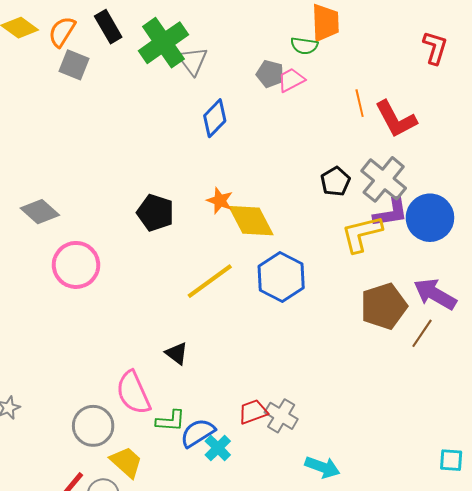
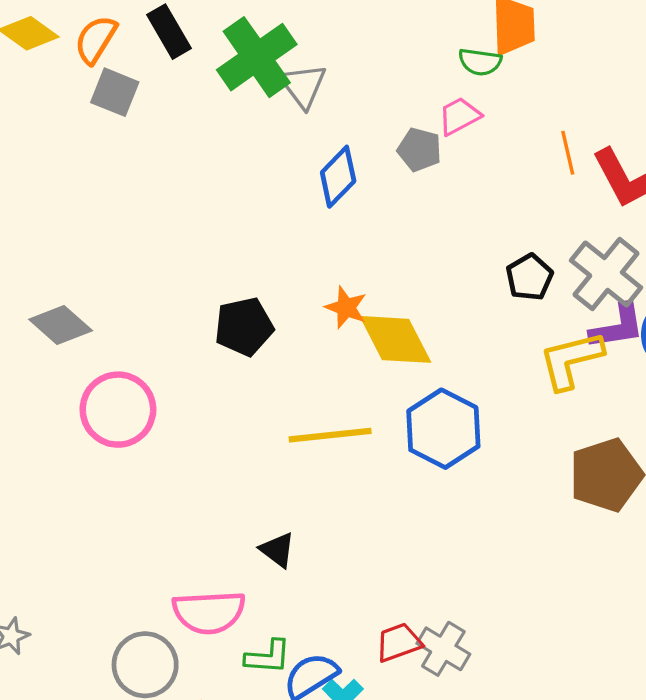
gray pentagon: (270, 74) -> (419, 150), moved
black pentagon: (155, 213) -> (244, 327), turned -30
yellow line: (210, 281) -> (330, 435), turned 30
pink semicircle: (133, 393) -> (209, 612), turned -69

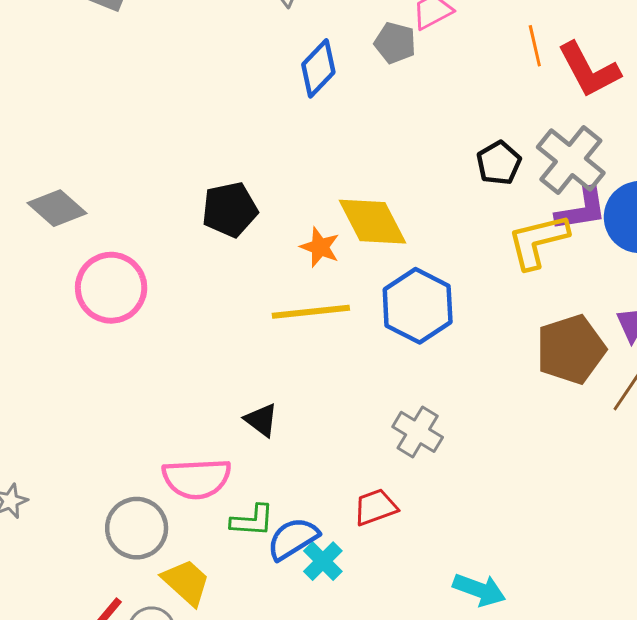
orange star: (346, 307) -> (320, 247), moved
gray cross: (443, 649) -> (418, 432), moved

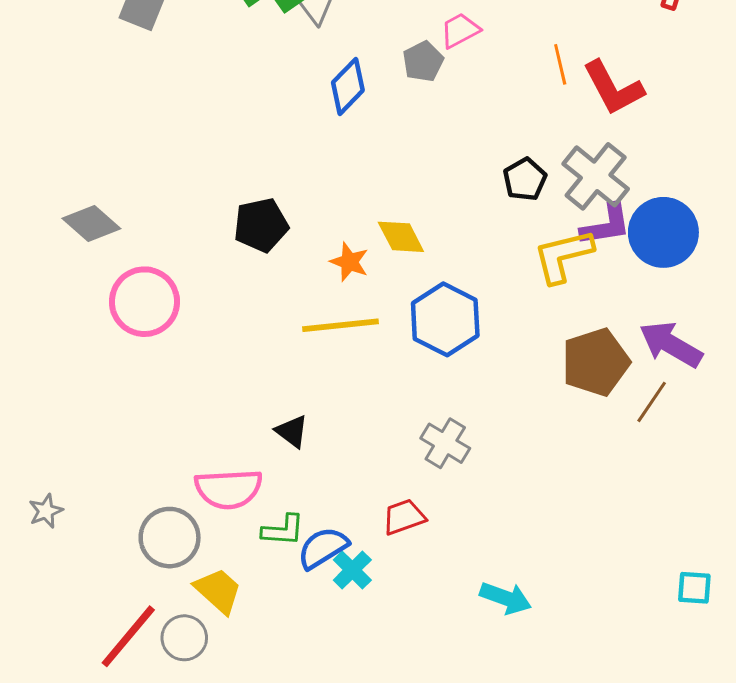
gray pentagon: (395, 43) -> (423, 61), turned 30
yellow diamond: (373, 222) -> (401, 237), size x0.7

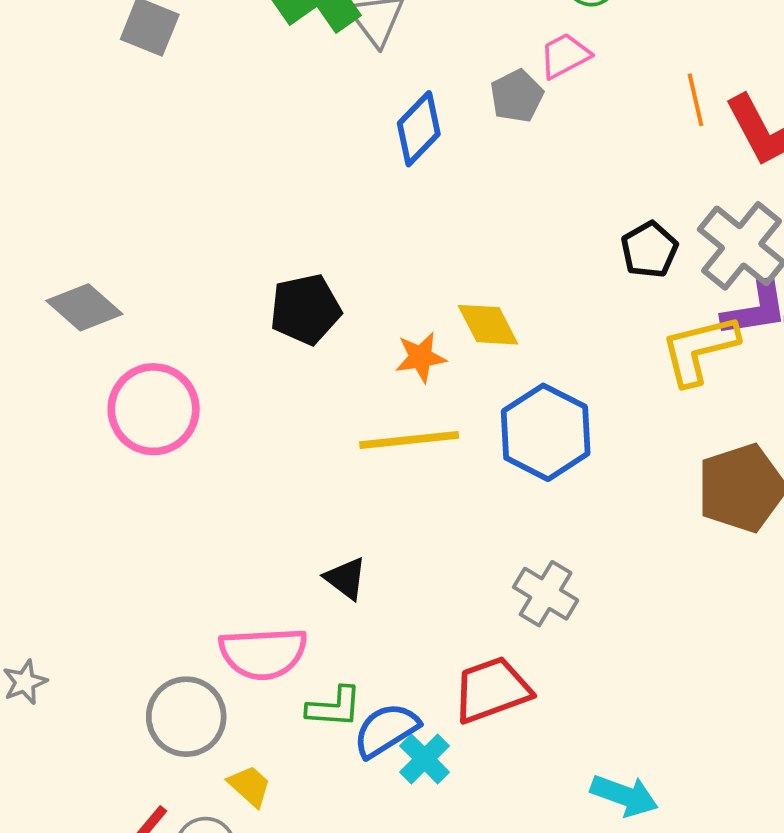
orange star: (349, 262) -> (421, 357), turned -30
red trapezoid: (404, 517) -> (492, 690), size x1.4
yellow trapezoid: (218, 591) -> (250, 786), size x0.7

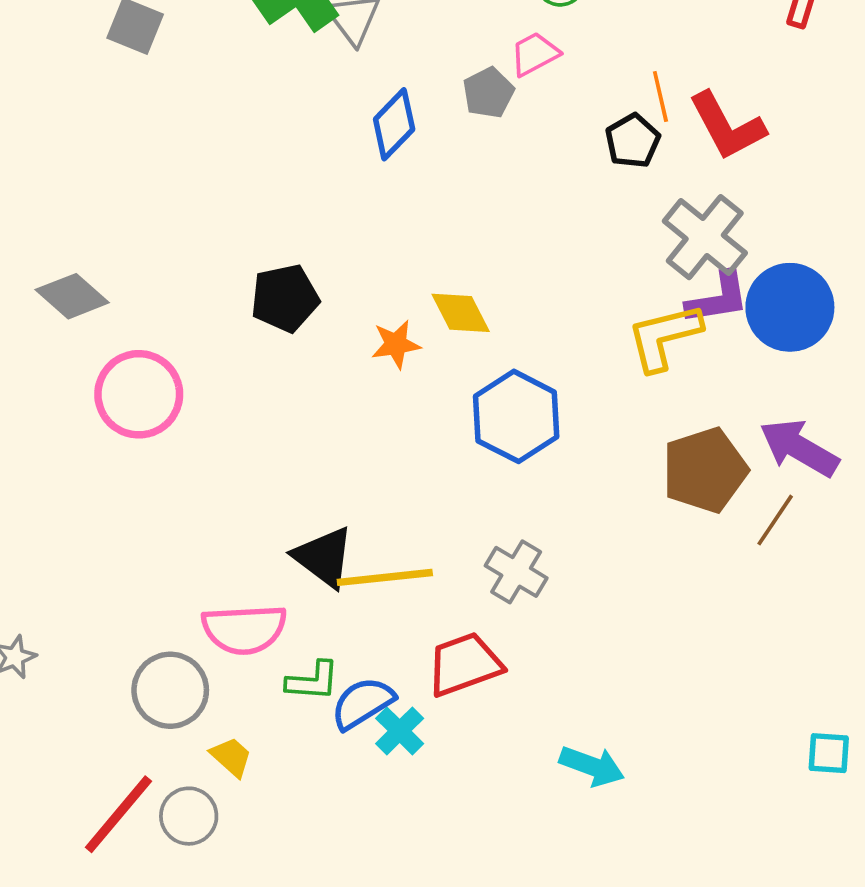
black pentagon: (649, 250) -> (633, 141), moved
yellow line: (409, 440) -> (385, 577), moved
black triangle: (346, 578) -> (324, 557), size x1.5

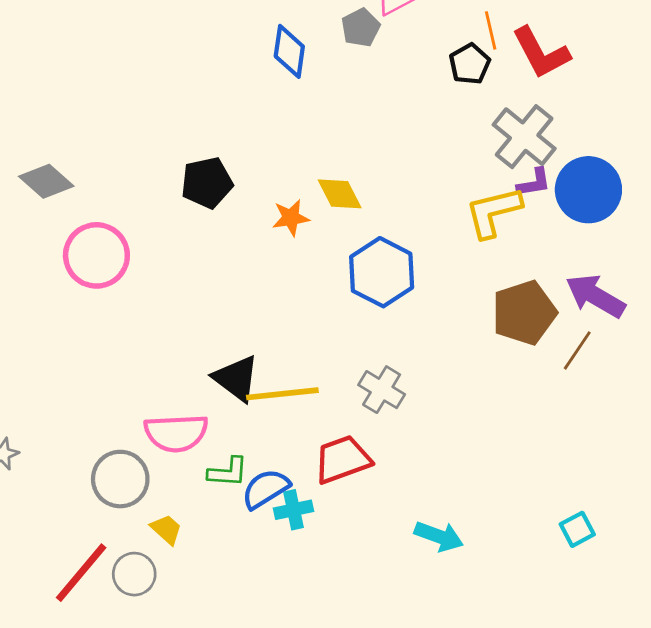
blue diamond: (394, 124) -> (289, 51), turned -36
purple L-shape: (718, 298) -> (534, 183), size x0.7
cyan cross: (400, 731) -> (294, 510), turned 33
cyan square: (829, 753) -> (577, 529), moved, turned -32

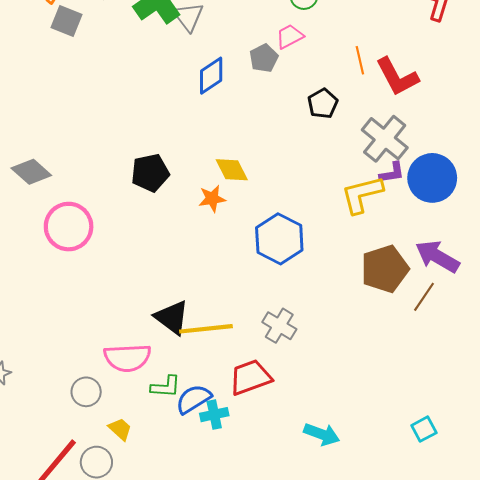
blue diamond: (289, 51) -> (211, 76), turned 48
black pentagon: (470, 64) -> (323, 104), moved
yellow diamond: (340, 194) -> (232, 170), moved
gray circle: (120, 479) -> (86, 392), size x0.7

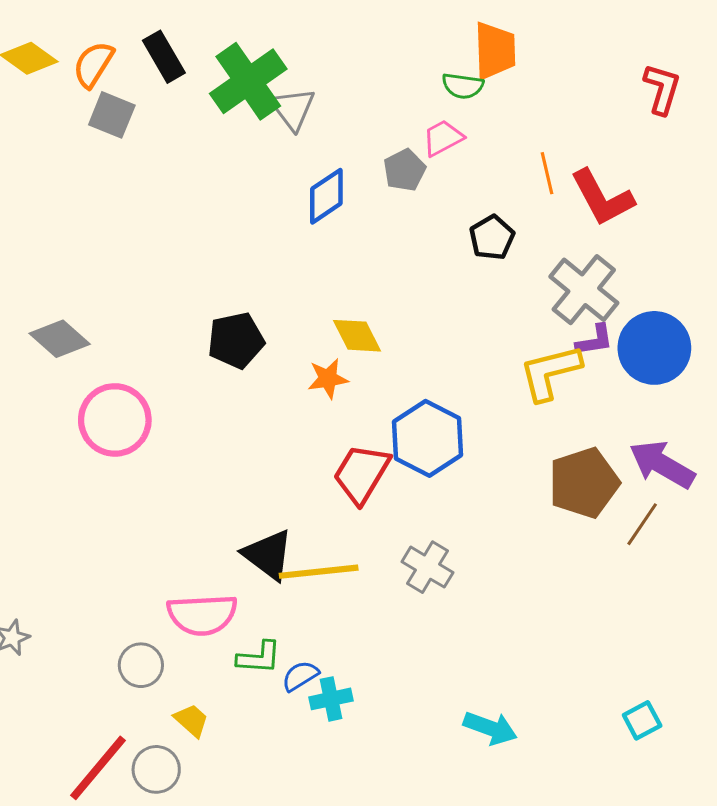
red trapezoid: (250, 377) -> (362, 474), moved, turned -39
blue semicircle: (194, 399) -> (300, 676), size x0.7

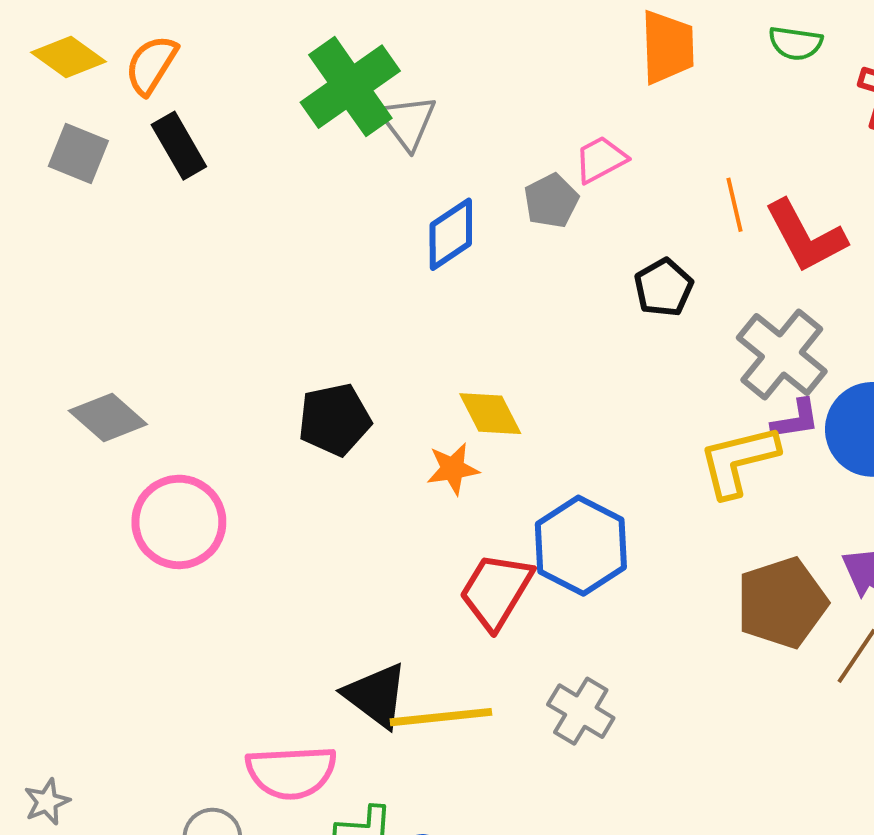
black rectangle: (164, 57) -> (179, 146), moved
green semicircle: (463, 86) -> (796, 43), moved
gray square: (112, 115) -> (78, 154), moved

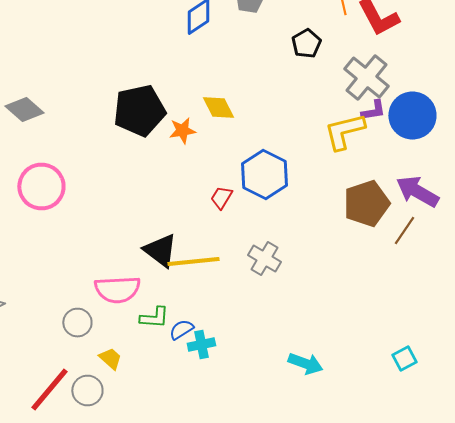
black pentagon: (335, 420) -> (139, 110), size x1.4
orange star: (453, 469) -> (182, 130), moved
pink circle: (179, 522) -> (41, 186), moved
red trapezoid: (496, 591) -> (221, 198), size x0.6

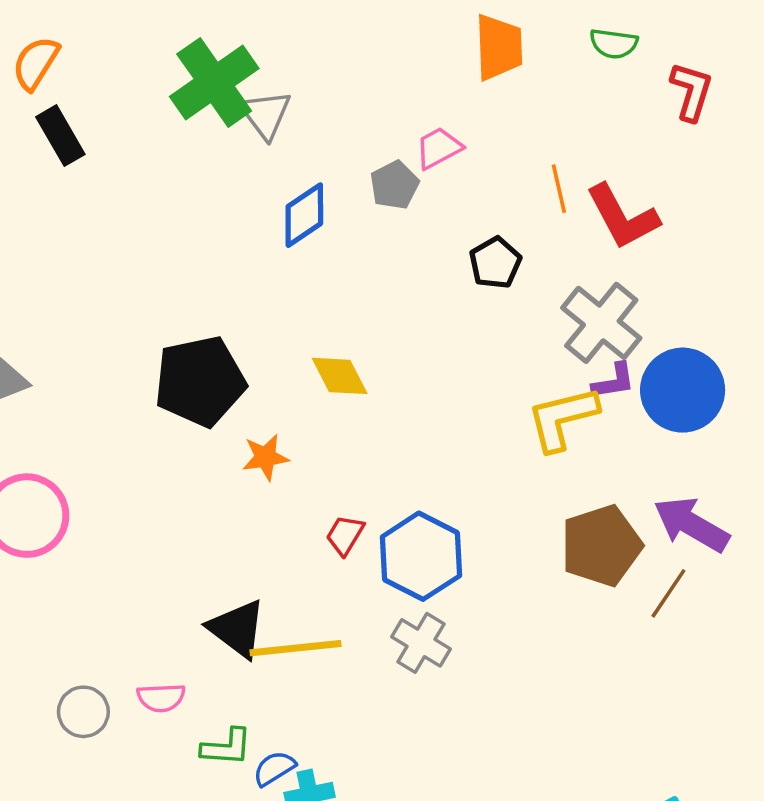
orange star: (182, 130) -> (265, 457), moved
blue hexagon: (264, 174) -> (421, 556), moved
pink semicircle: (117, 290) -> (161, 698), size x0.6
gray circle: (77, 322) -> (83, 712), moved

